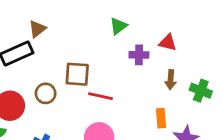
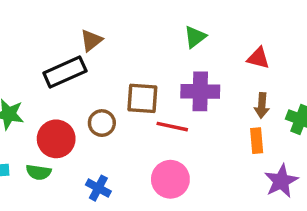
purple cross: (139, 55) -> (200, 91), moved, size x1.5
orange rectangle: (161, 118) -> (257, 141), moved

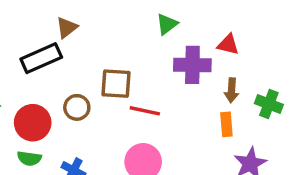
purple cross: (200, 91) -> (192, 65), moved
green semicircle: (39, 172) -> (29, 158), moved

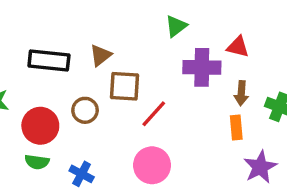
brown triangle: (67, 28) -> (100, 55), moved
black rectangle: (41, 58) -> (49, 60), turned 30
red line: (145, 111) -> (154, 114), turned -60

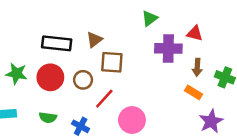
red line: (154, 114) -> (104, 99), moved
red circle: (40, 126) -> (50, 77), moved
orange rectangle: (236, 127) -> (194, 92), turned -54

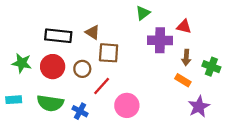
brown triangle: (94, 40) -> (93, 32), turned -49
green semicircle: (48, 117) -> (50, 103), size x1.6

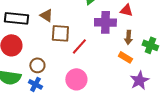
brown circle: (82, 69) -> (37, 65), moved
red line: (102, 86) -> (79, 46), moved

